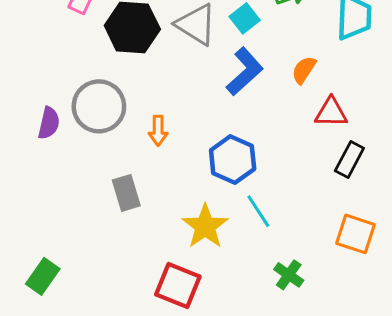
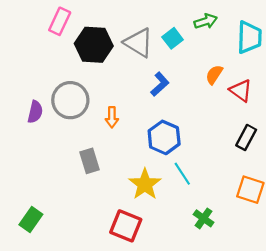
blue L-shape: (245, 71) -> (160, 84), moved, size x0.7
red triangle: (331, 112) -> (241, 91), moved, turned 35

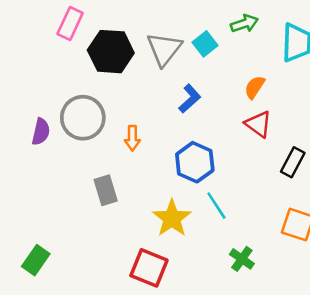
gray triangle: (139, 43) -> (164, 49), turned 36
red triangle: (241, 91) -> (258, 124), moved

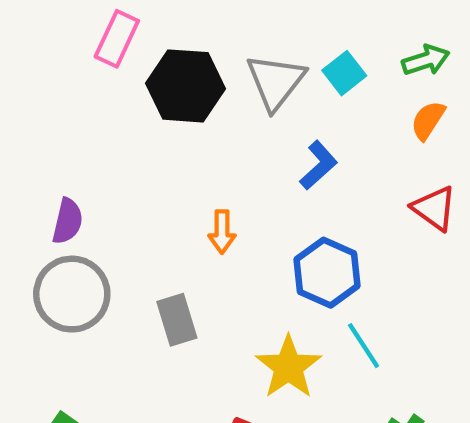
green arrow: (244, 24) -> (426, 60), moved
orange semicircle: (255, 87) -> (428, 120), moved
gray circle: (83, 118) -> (72, 294), moved

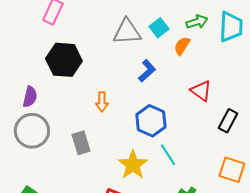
gray triangle: (276, 82) -> (127, 32), turned 48
black hexagon: (185, 86) -> (64, 60), moved
orange semicircle: (428, 120) -> (182, 46), moved

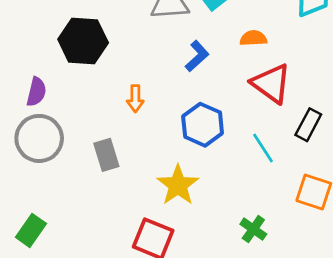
orange semicircle: (182, 46) -> (253, 38), moved, turned 54
red triangle: (201, 91) -> (271, 84), size x1.4
cyan line: (168, 155) -> (263, 148), moved

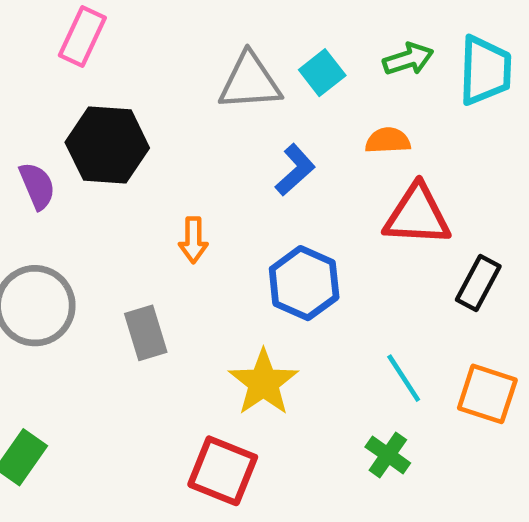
red triangle: (271, 84) -> (417, 215), turned -33
purple semicircle: (36, 92) -> (37, 186), moved, turned -36
cyan line: (263, 148) -> (404, 378), moved

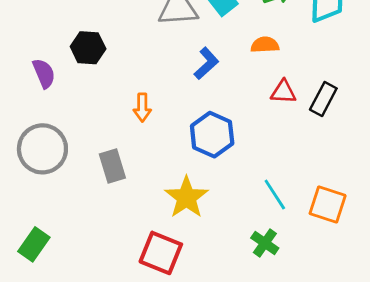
black hexagon: (107, 145) -> (88, 48), size x0.7
red triangle: (417, 215) -> (283, 92), size x0.6
black rectangle: (478, 283) -> (323, 99), moved

